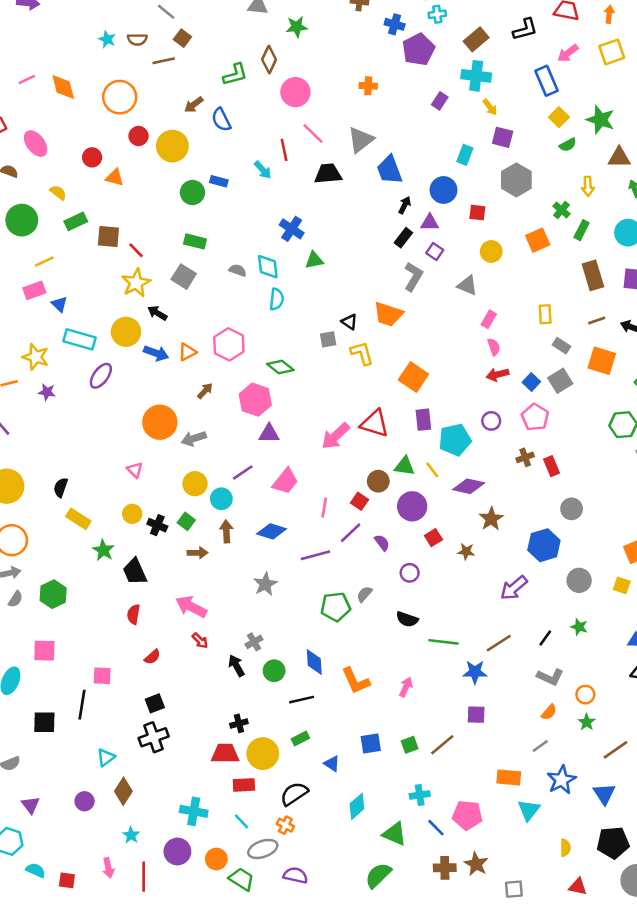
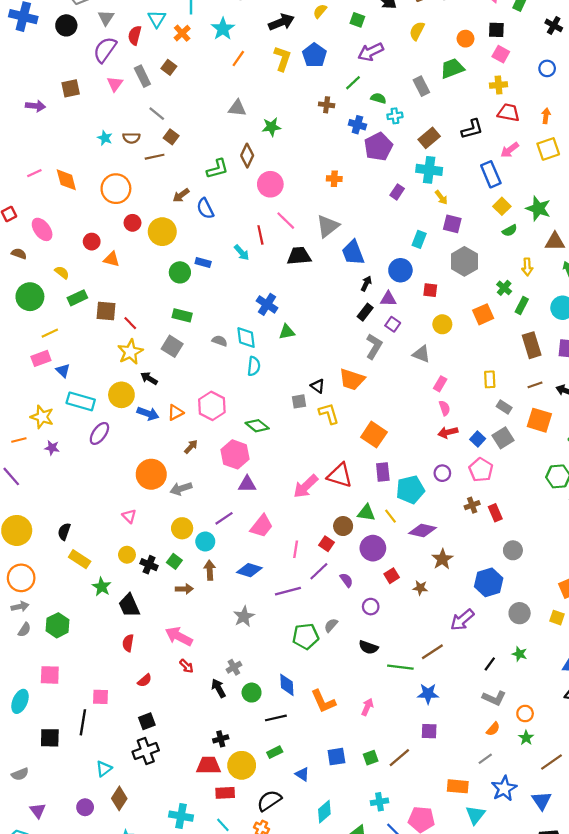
brown line: (499, 643) -> (432, 652), moved

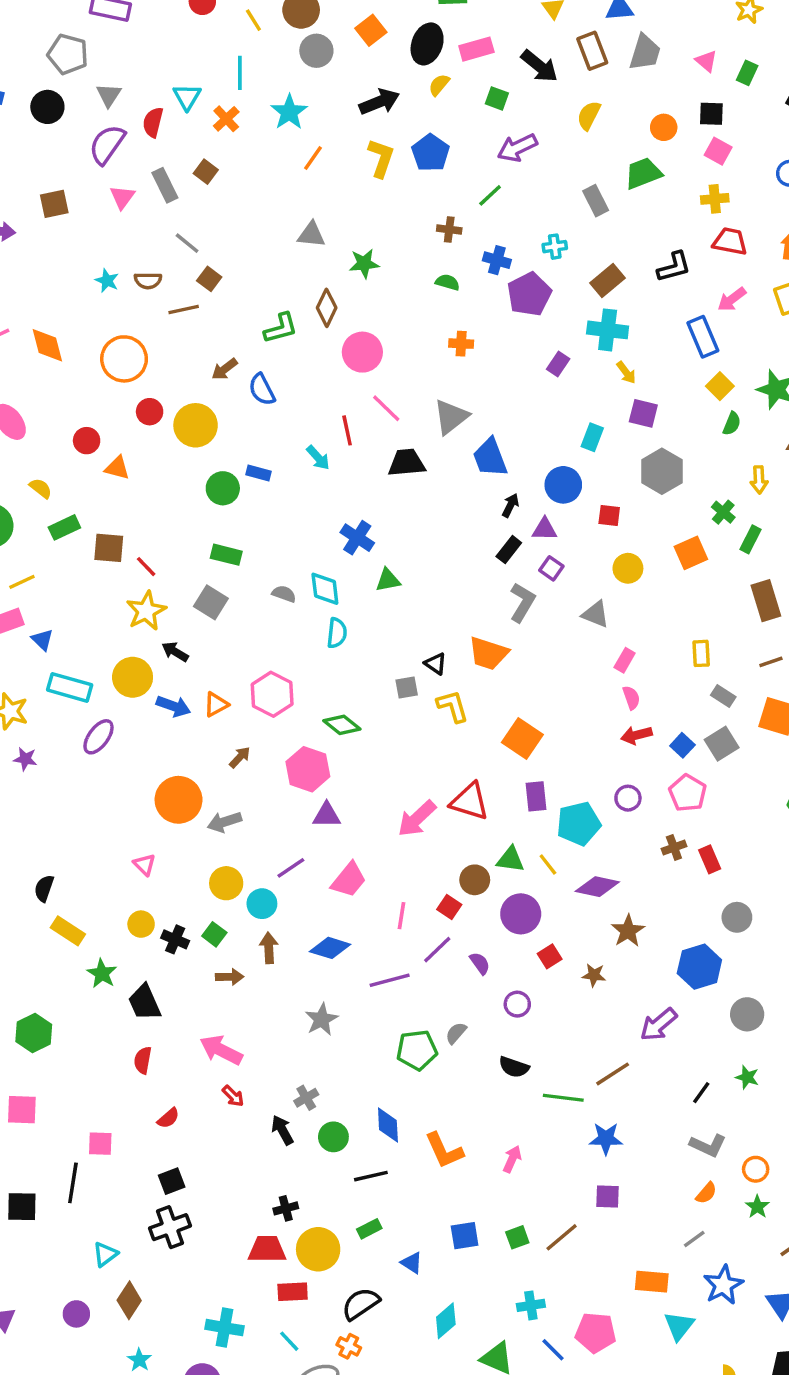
green semicircle: (378, 98) -> (447, 282), moved
green semicircle: (510, 231) -> (732, 424), turned -40

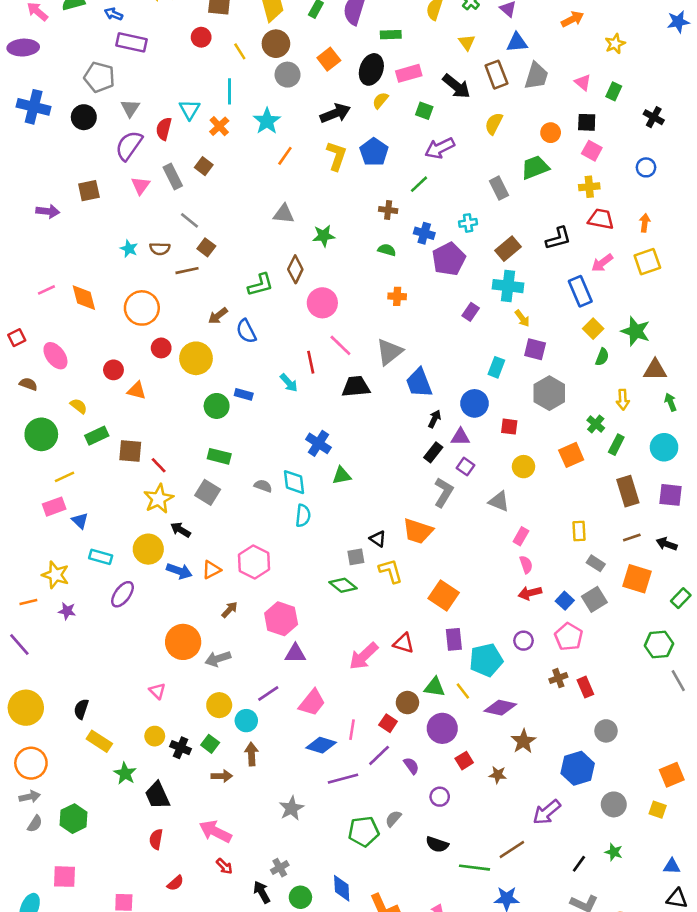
cyan rectangle: (70, 687) -> (101, 557), size x0.7
green diamond: (342, 725) -> (343, 585), moved
red triangle: (470, 802) -> (404, 643), size x0.7
blue diamond: (330, 948) -> (321, 745), moved

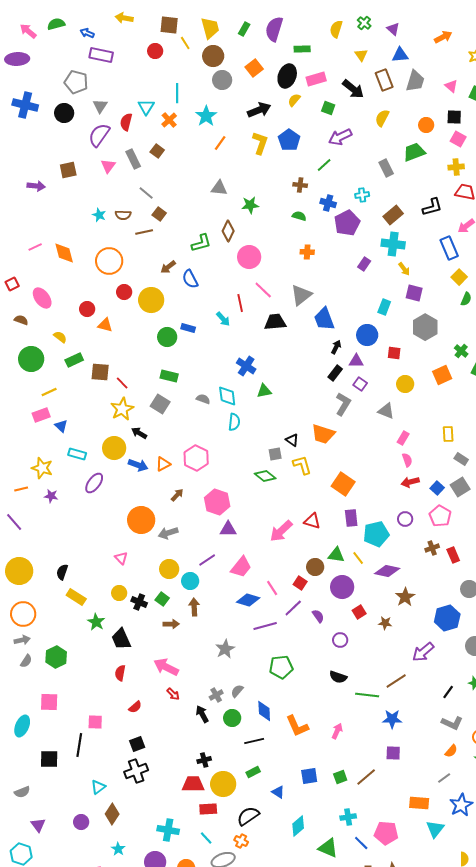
yellow line: (240, 51) -> (185, 43), moved
pink line: (352, 730) -> (272, 588), turned -42
gray semicircle: (393, 819) -> (237, 691), moved

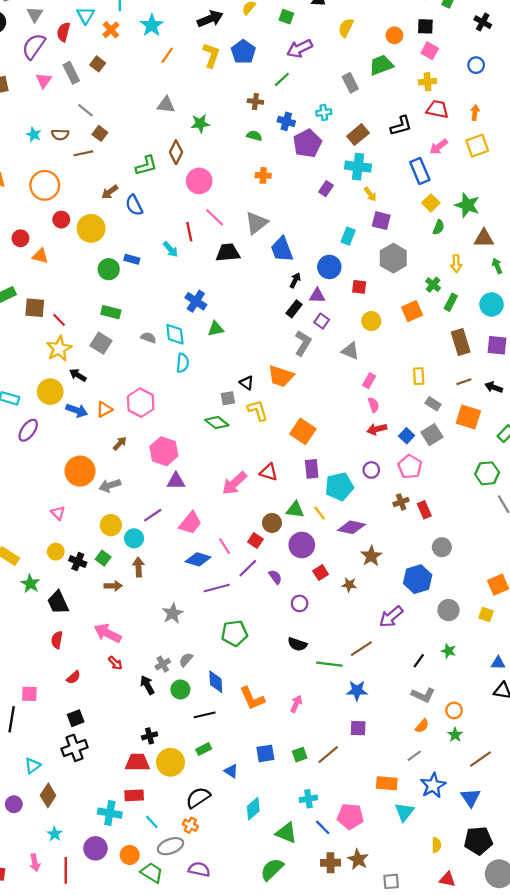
red rectangle: (208, 809) -> (134, 795), moved

